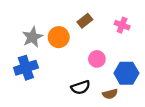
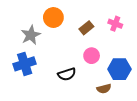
brown rectangle: (85, 21) -> (86, 28), moved
orange circle: (59, 37) -> (53, 18), moved
black semicircle: (81, 87) -> (67, 74), moved

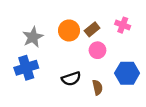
orange circle: (53, 18) -> (69, 30), moved
pink circle: (92, 56) -> (97, 50), moved
brown semicircle: (104, 89) -> (97, 87), moved, turned -88

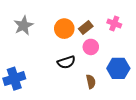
gray star: (33, 37) -> (23, 26), moved
blue cross: (26, 68) -> (14, 79), moved
black semicircle: (71, 79) -> (66, 62), moved

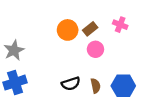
gray star: (23, 26) -> (14, 50), moved
black semicircle: (66, 62) -> (71, 84), moved
blue hexagon: (118, 68) -> (123, 86), moved

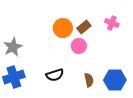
pink circle: (95, 49) -> (79, 46), moved
black semicircle: (71, 84) -> (55, 75), moved

